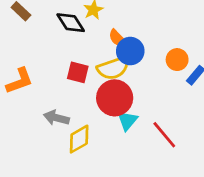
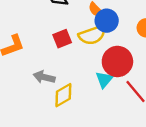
red square: (78, 72) -> (62, 39), turned -36
red circle: (115, 98) -> (117, 61), moved

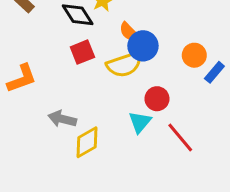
red square: (62, 39) -> (82, 52), moved
red circle: (117, 61) -> (157, 99), size x0.6

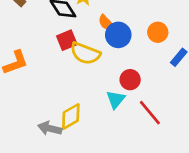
orange circle: (194, 55) -> (158, 32), moved
yellow semicircle: (124, 65) -> (85, 53), moved, turned 40
gray arrow: (62, 119) -> (50, 128), moved

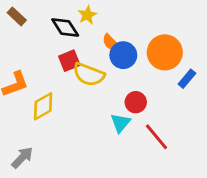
orange circle: (158, 32) -> (165, 52), size x1.6
yellow diamond: (71, 117) -> (43, 106), moved
gray arrow: (50, 128) -> (22, 158), moved, turned 120

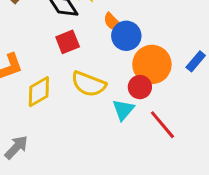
orange circle: (165, 52) -> (152, 64), moved
yellow semicircle: (89, 75) -> (89, 84), moved

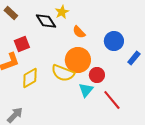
blue circle: (126, 36) -> (114, 41), moved
red square: (68, 42) -> (22, 44), moved
orange circle: (152, 64) -> (78, 60), moved

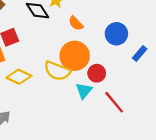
yellow diamond: (30, 78) -> (19, 77), turned 55

